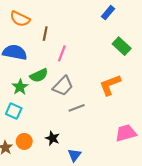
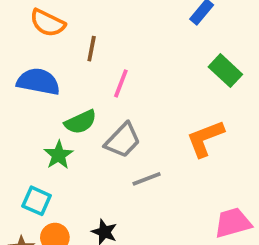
green star: (20, 87) -> (59, 155), moved
cyan square: (14, 111) -> (37, 201), moved

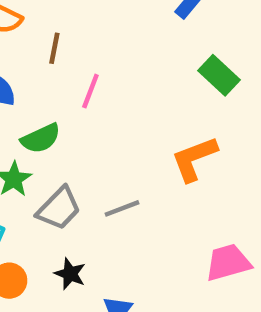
gray trapezoid: (123, 140) -> (59, 208), moved

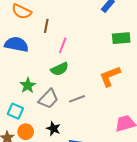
green rectangle: (219, 75) -> (121, 38), turned -48
green semicircle: (41, 138) -> (60, 69), moved

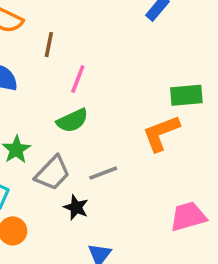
green rectangle: (121, 38) -> (186, 95), moved
black star: (53, 129) -> (76, 207), moved

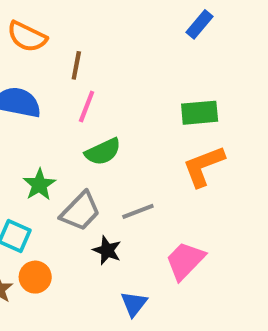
pink line: (78, 79) -> (87, 107), moved
green rectangle: (186, 95) -> (200, 113), moved
pink trapezoid: (188, 216) -> (185, 261), moved, turned -30

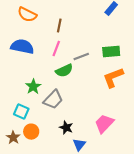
brown line: (76, 65) -> (59, 26), moved
gray line: (138, 211) -> (81, 57), moved
black star: (107, 250) -> (66, 128), moved

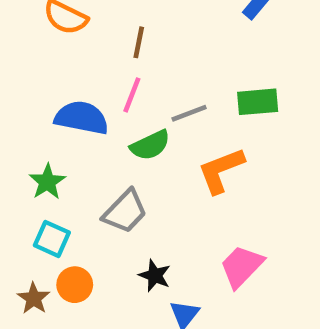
blue semicircle: (22, 47) -> (82, 118), moved
orange L-shape: (113, 78) -> (221, 170), moved
green star: (33, 87) -> (47, 182), moved

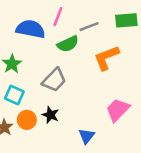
black star: (155, 276) -> (50, 115), moved

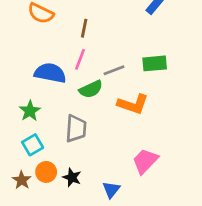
orange L-shape: (106, 58) -> (133, 104), turned -140
gray trapezoid: (54, 80) -> (76, 129), turned -40
cyan square: (14, 95) -> (33, 145), turned 36
black star: (50, 115) -> (72, 177), moved

